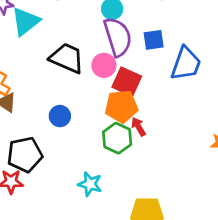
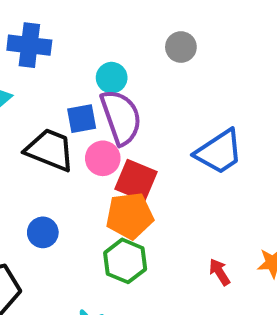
blue square: (154, 40) -> (82, 119), moved
blue trapezoid: (186, 64) -> (219, 152), turned 39
red arrow: (138, 127) -> (220, 272), moved

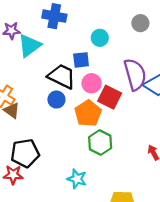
purple semicircle: (121, 117) -> (135, 74), moved
orange pentagon: (130, 216) -> (88, 113), moved, turned -30
blue circle: (43, 232) -> (56, 100), moved

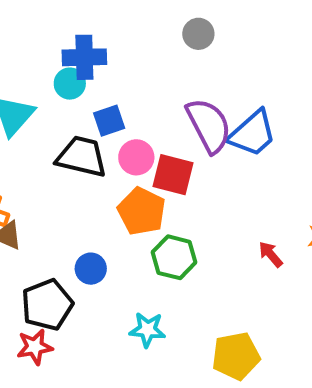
blue cross: (54, 16) -> (84, 57), moved
cyan circle: (100, 38) -> (70, 84), moved
blue circle: (56, 100) -> (91, 269), moved

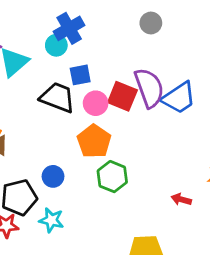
blue cross: (84, 57) -> (69, 28), turned -36
red square: (173, 175) -> (122, 96), moved
red arrow: (271, 254) -> (181, 199), moved, turned -42
cyan star: (147, 330) -> (51, 220), moved

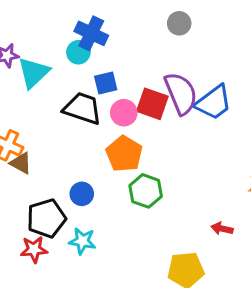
blue cross: (69, 28) -> (91, 33), turned -32
red arrow: (181, 199) -> (222, 229), moved

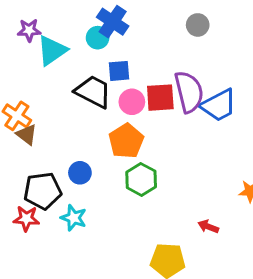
red square: (152, 104) -> (160, 98), turned -32

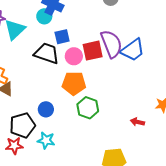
orange pentagon: (126, 141) -> (74, 83), turned -30
red arrow: (208, 226) -> (137, 122), moved

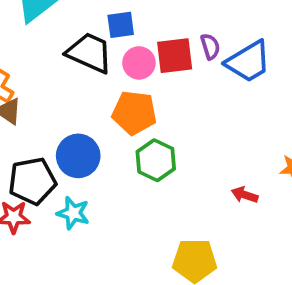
purple semicircle: (111, 44) -> (210, 47), size x0.5
blue circle: (46, 109) -> (78, 156), size x1.5

